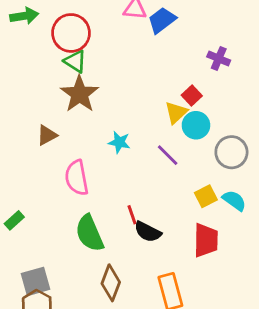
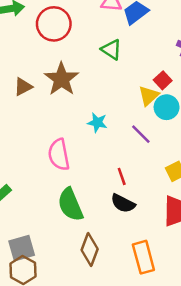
green triangle: (75, 61) -> (111, 50), moved
brown triangle: (47, 135) -> (23, 87), moved
red line: (132, 215) -> (122, 176), moved

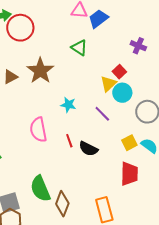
red circle: (54, 24) -> (20, 28), moved
red line: (122, 176) -> (69, 141), moved
black semicircle: (123, 203) -> (88, 149), moved
green semicircle: (70, 205) -> (40, 189), moved

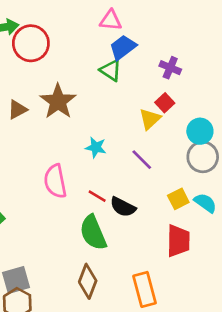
blue trapezoid: (98, 19) -> (123, 47), moved
purple cross: (138, 46) -> (170, 68), moved
cyan circle: (122, 93) -> (200, 131), moved
red line: (69, 141) -> (97, 196), turned -40
green semicircle: (40, 189) -> (93, 233), moved

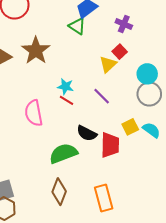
red line: (97, 196) -> (67, 100), moved
green semicircle: (93, 233) -> (63, 153), turned 92
red trapezoid: (178, 241) -> (110, 145), moved

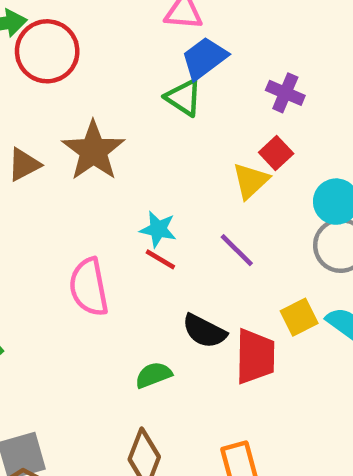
green semicircle: (63, 153) -> (153, 375), size x0.6

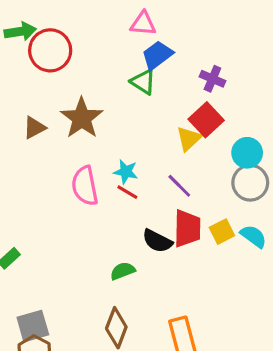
red square: (276, 153) -> (206, 120), size x1.5
pink semicircle: (89, 287) -> (85, 186), moved
red trapezoid: (255, 356) -> (187, 228), moved

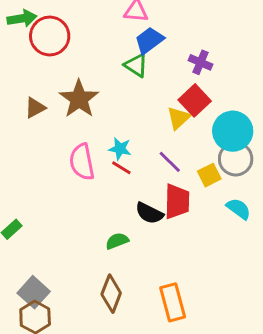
cyan circle: (247, 153) -> (233, 131), size x1.4
yellow square: (222, 232) -> (209, 175), moved
gray square: (33, 326) -> (34, 292), turned -32

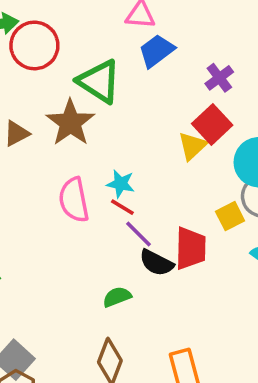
purple cross: (200, 62) -> (219, 78), turned 30
green triangle: (136, 65) -> (99, 81), moved, size x1.5
purple line: (170, 162) -> (139, 234), moved

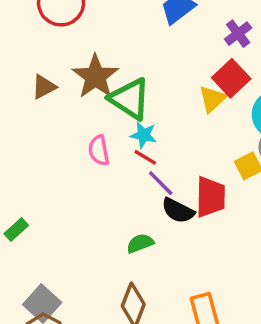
green triangle: (99, 81) -> (130, 99), moved
pink semicircle: (74, 200) -> (99, 150), size x0.7

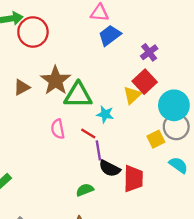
green triangle: (130, 99) -> (78, 95), turned -32
cyan star: (144, 135) -> (105, 114), moved
purple line: (161, 183) -> (98, 150), turned 36
red trapezoid: (211, 197) -> (133, 179), moved

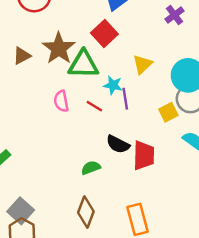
purple cross: (149, 52) -> (174, 15), moved
red square: (145, 82) -> (104, 33), moved
purple line: (98, 150) -> (125, 99), moved

